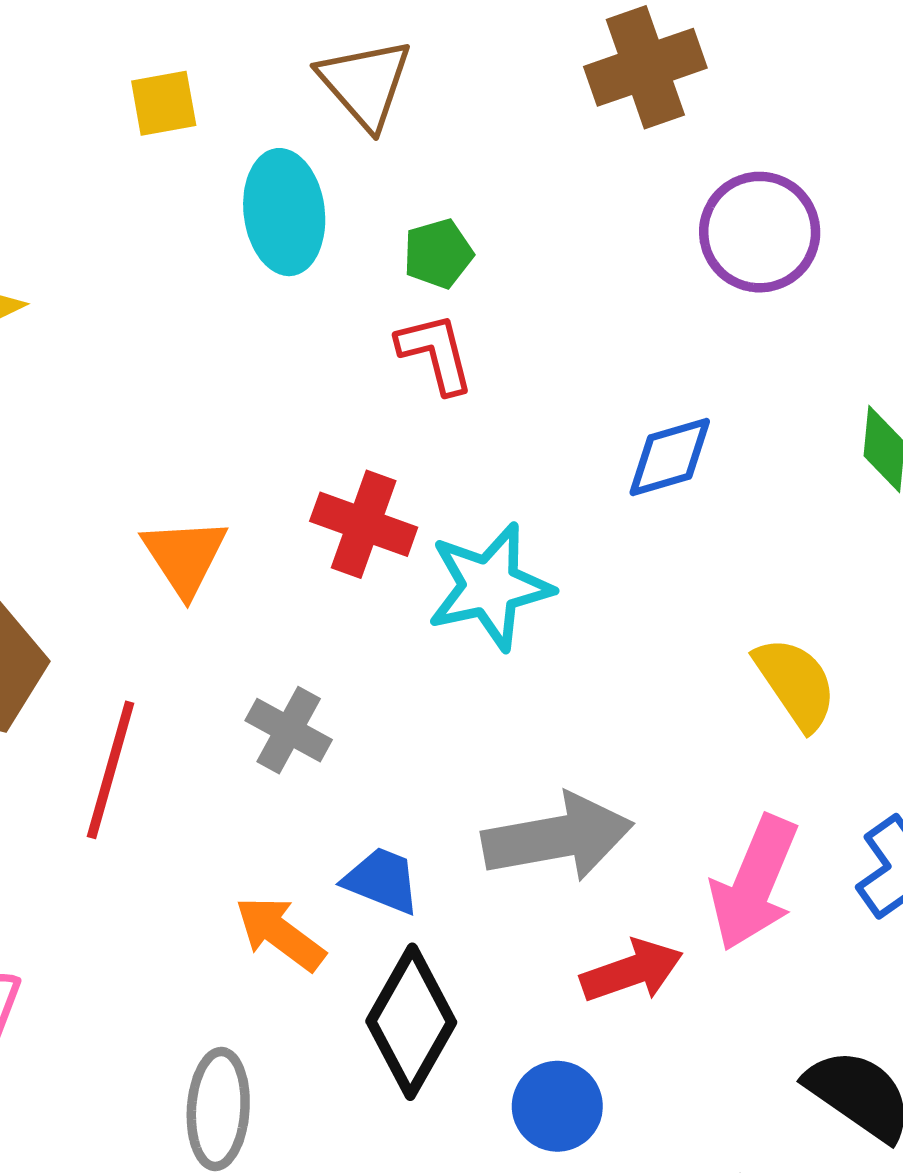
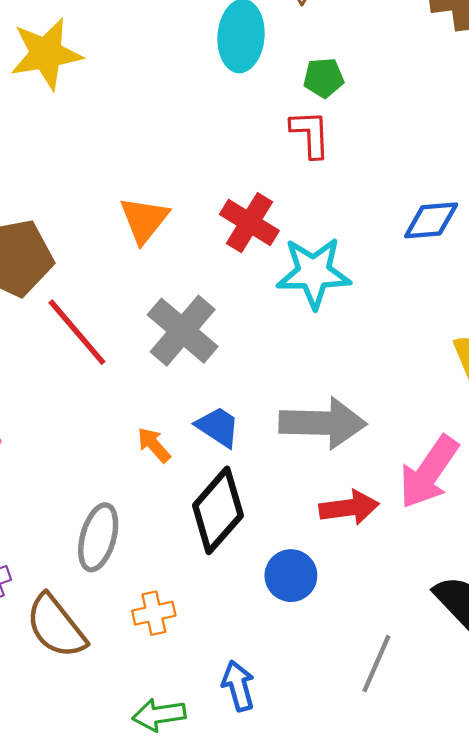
gray cross: (289, 730) -> (183, 331), size x1.5
red line: (111, 770) -> (77, 332), turned -68
orange arrow: (280, 933) -> (154, 445), size x0.7

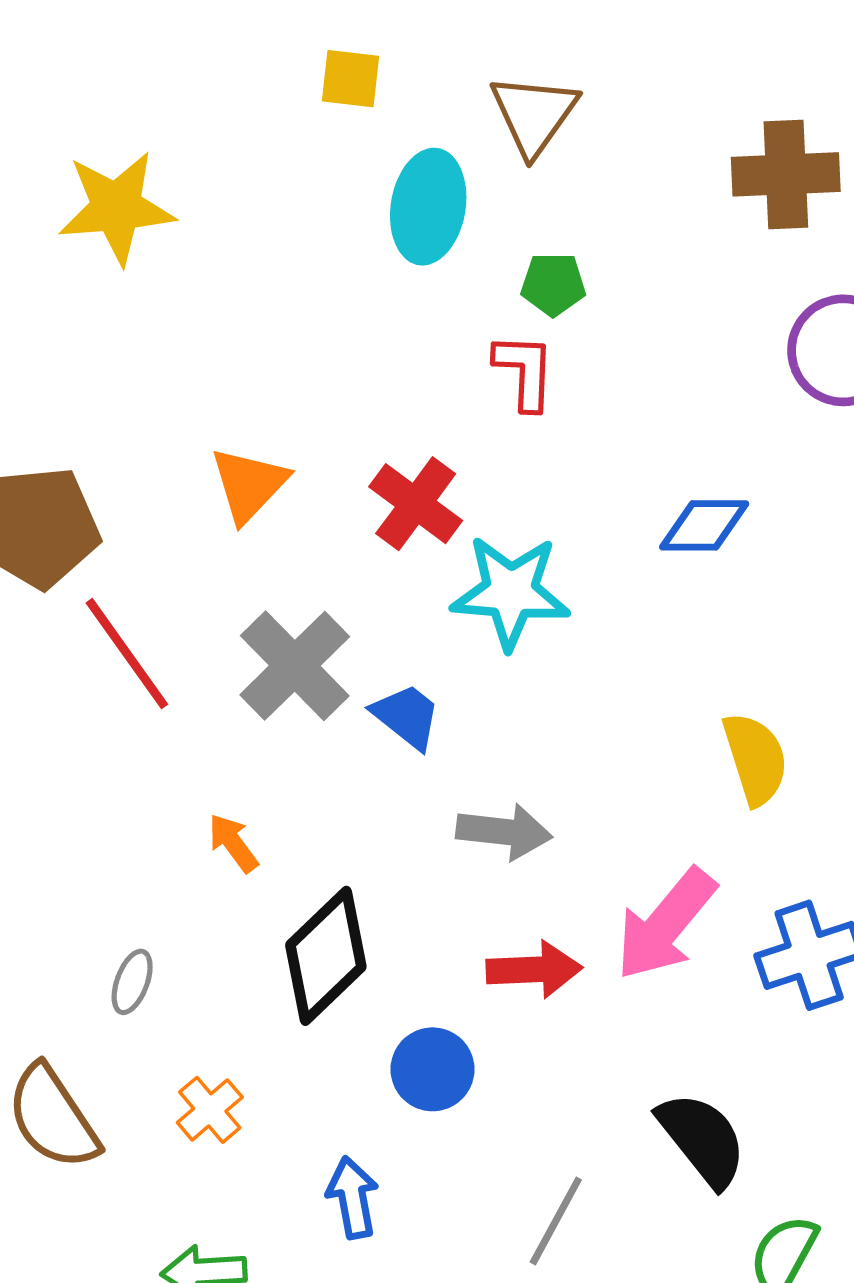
gray arrow: (323, 423) -> (504, 832), size x0.7
blue trapezoid: (218, 427) -> (407, 716), moved
gray ellipse: (98, 537) -> (132, 982), size x0.6
orange cross: (154, 613) -> (210, 1110), turned -33
blue arrow: (238, 686) -> (353, 1198), moved

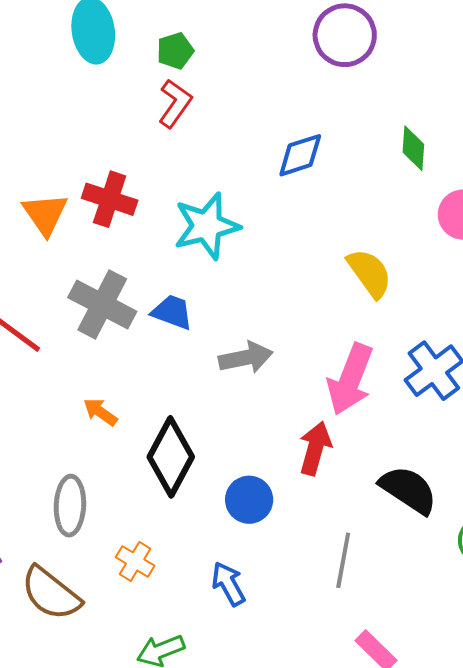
red L-shape: (525, 371) -> (175, 103), turned 51
red cross: (416, 504) -> (110, 199), moved
red arrow: (534, 970) -> (315, 448), moved, turned -54
gray ellipse: (132, 982) -> (70, 506), size x1.6

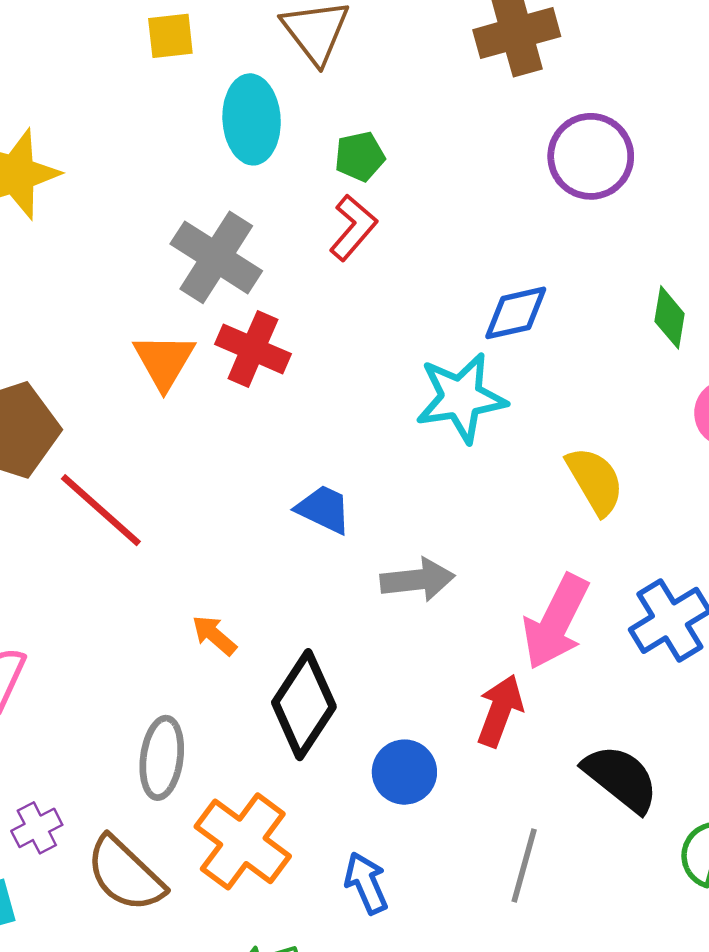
cyan star: (207, 226) -> (461, 398), moved
gray cross: (102, 304) -> (216, 257), moved
orange cross: (135, 561) -> (243, 841), size x1.8

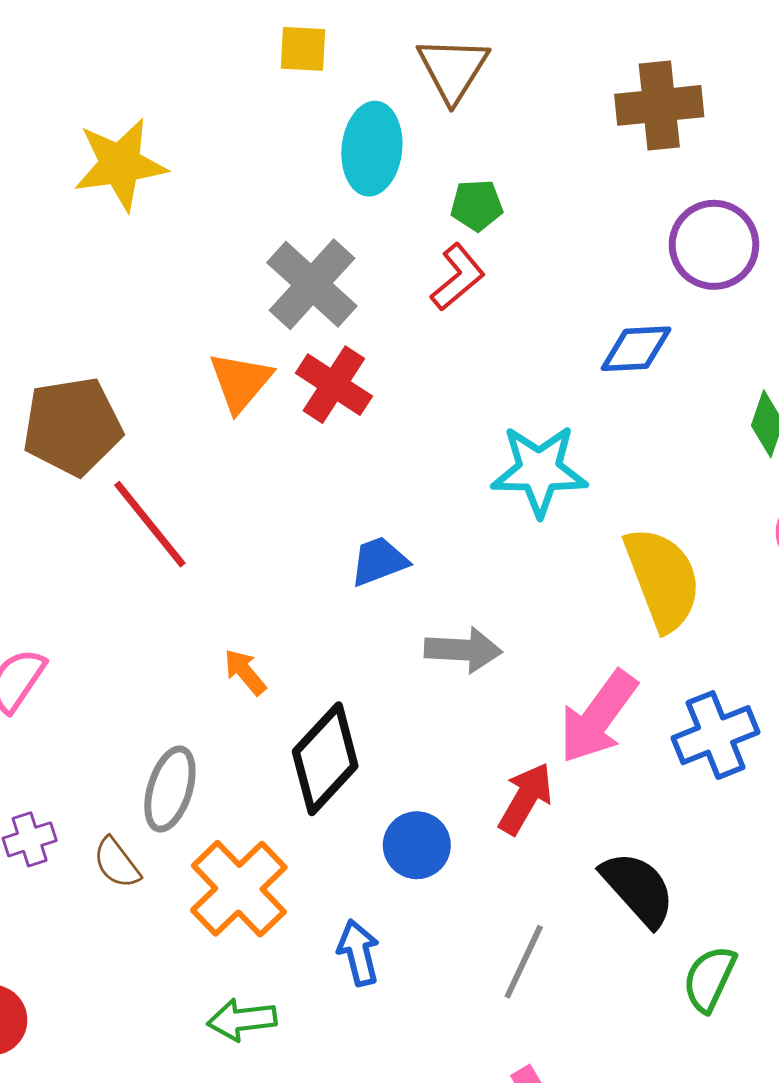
blue diamond: (516, 313) -> (636, 349), moved
yellow semicircle: (595, 481) -> (663, 579), size x1.4
blue trapezoid: (324, 509) -> (379, 561), turned -56
brown semicircle: (125, 874) -> (117, 863), moved, size x0.6

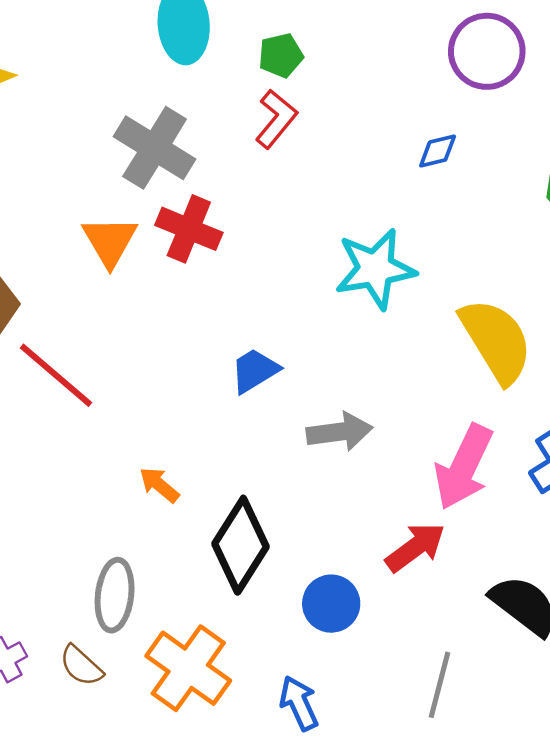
blue diamond: (636, 349) -> (438, 151), size x0.7
red arrow: (525, 799) -> (415, 547), turned 34

